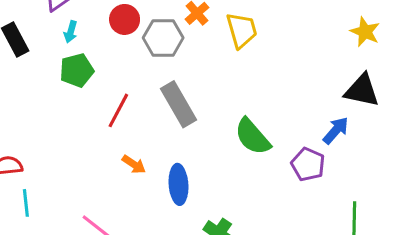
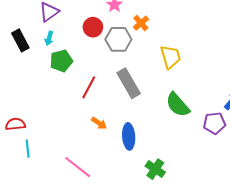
yellow trapezoid: (242, 30) -> (171, 57), moved
cyan arrow: (71, 32) -> (49, 38), moved
purple pentagon: (308, 164) -> (214, 123), turned -30

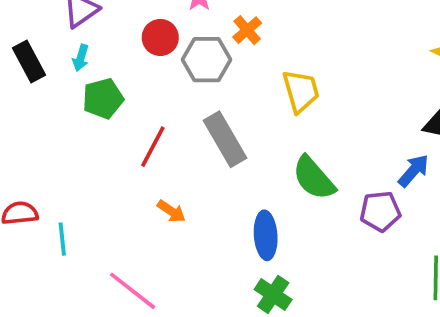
blue ellipse: (129, 136) -> (266, 235), moved
cyan line: (28, 149) -> (62, 239), moved

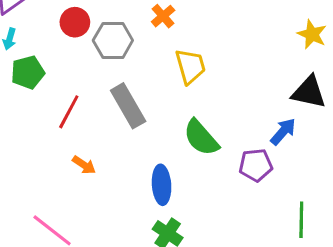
orange cross: (247, 30) -> (163, 16), moved

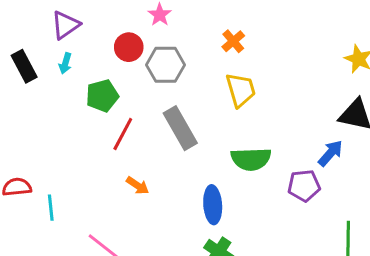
orange cross: (163, 16) -> (233, 41), moved
green pentagon: (28, 72) -> (102, 96), moved
green semicircle: (201, 138) -> (251, 159), turned -51

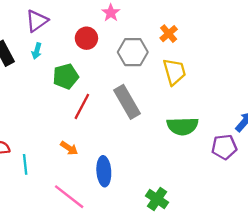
gray hexagon: (166, 65) -> (133, 52), moved
orange arrow: (138, 186) -> (69, 148), moved
blue ellipse: (213, 205) -> (104, 171), moved

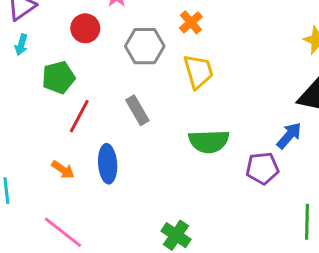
gray rectangle: (127, 102) -> (137, 110), size x0.7
blue ellipse: (104, 171) -> (108, 164), moved

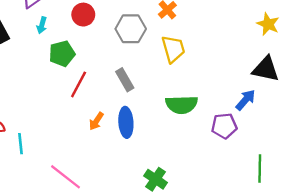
cyan arrow: (21, 45) -> (42, 25), moved
blue ellipse: (108, 164) -> (126, 122), moved
orange arrow: (63, 170) -> (96, 121), moved, turned 90

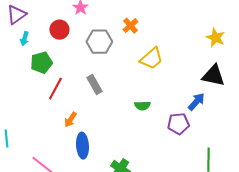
yellow trapezoid: (173, 49) -> (151, 59), moved, turned 65
green semicircle: (182, 105) -> (142, 106), size x0.6
blue ellipse: (126, 122) -> (82, 146), moved

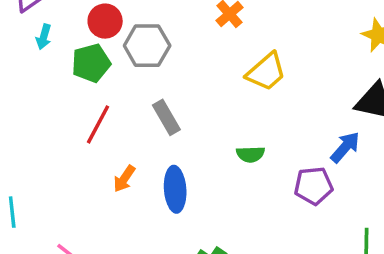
gray hexagon: (99, 42) -> (147, 46), moved
green pentagon: (41, 63) -> (91, 63), moved
blue ellipse: (82, 146) -> (175, 189), moved

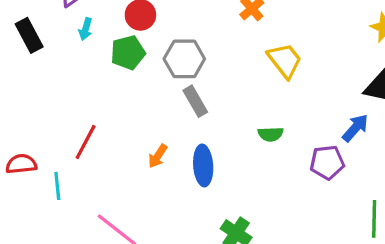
gray hexagon: (147, 46) -> (184, 59), moved
yellow trapezoid: (266, 72) -> (285, 60), turned -87
red line: (98, 124) -> (86, 142), moved

